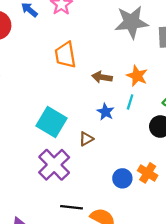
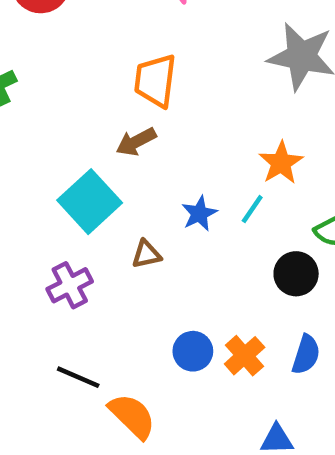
brown arrow: (102, 77) -> (136, 142), moved, turned -54
purple cross: (54, 165) -> (70, 285), size x0.7

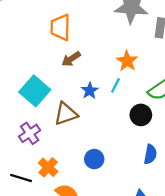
brown arrow: (136, 142) -> (71, 59), moved
brown triangle: (146, 254) -> (66, 114), size x1.6
orange cross: (245, 356) -> (48, 167), moved
black line: (78, 377) -> (21, 178), moved

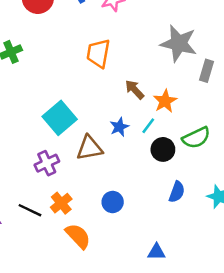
brown arrow: (71, 59) -> (135, 90), moved, turned 72
black circle: (141, 115) -> (163, 149), moved
blue semicircle: (150, 154) -> (177, 192), moved

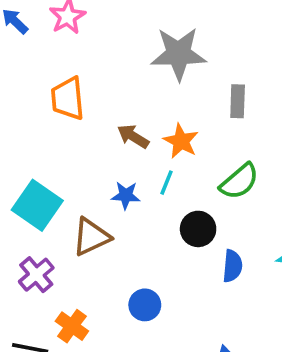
gray rectangle: (207, 71) -> (238, 101), moved
blue star: (119, 127) -> (126, 195), turned -30
black circle: (163, 149) -> (198, 229), moved

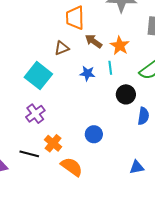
orange trapezoid: (68, 99) -> (75, 18), moved
cyan line: (166, 183) -> (110, 68), turned -32
brown triangle: (91, 237) -> (62, 48), moved, size x0.7

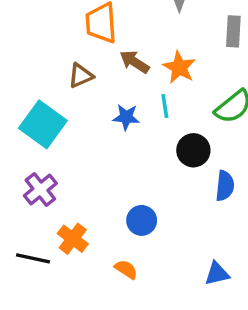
orange semicircle: (72, 167) -> (126, 269), moved, size x0.6

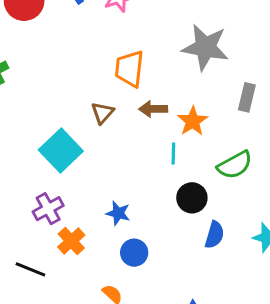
brown arrow: (135, 62) -> (153, 109), turned -44
brown triangle: (81, 76) -> (103, 113), turned -35
blue star: (126, 117) -> (118, 213), moved
orange cross: (73, 239) -> (71, 241), moved

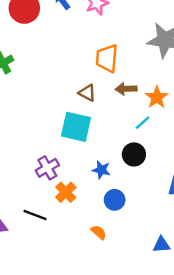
brown triangle: (103, 113) -> (87, 93), turned -42
cyan square: (61, 150) -> (76, 127), moved, turned -32
cyan line: (173, 153) -> (143, 123), turned 49
black circle: (192, 198) -> (134, 154), moved

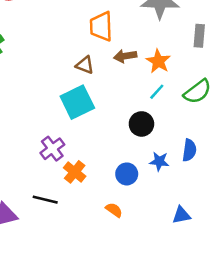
cyan line: (143, 123) -> (157, 92), moved
cyan square: (76, 127) -> (77, 102), turned -32
blue star: (101, 170) -> (159, 161), moved

